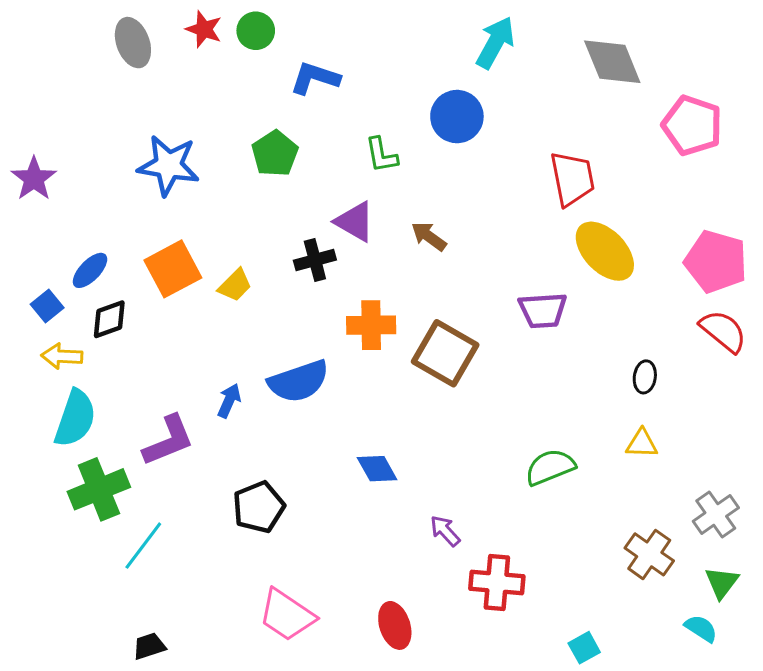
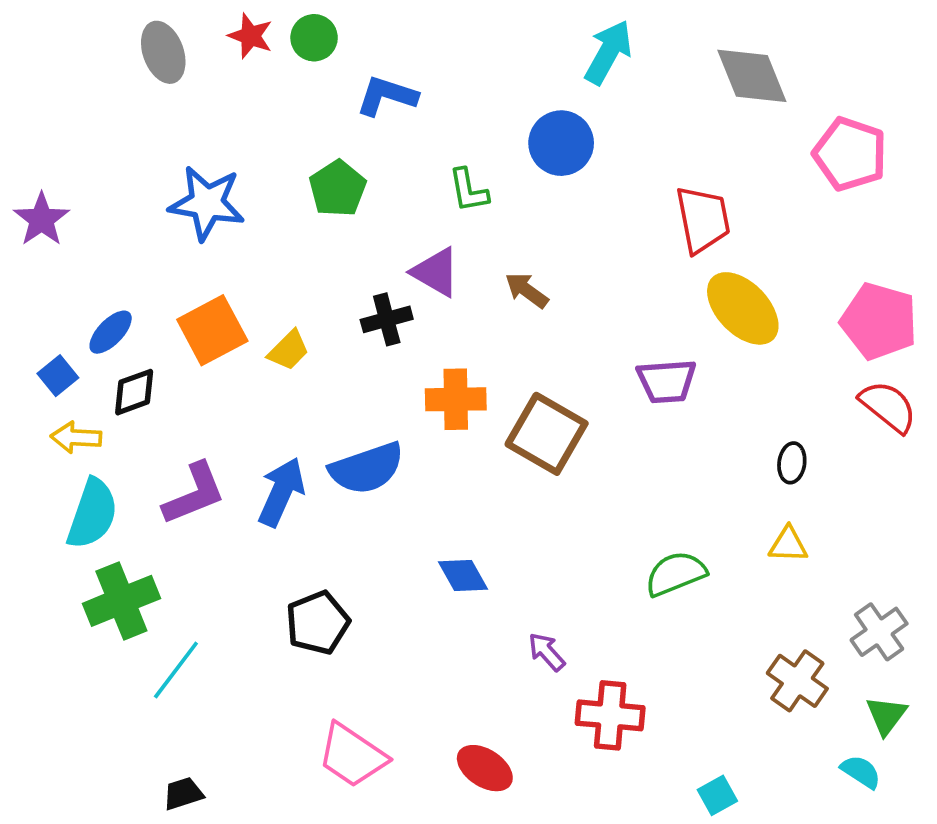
blue arrow: (229, 401) -> (281, 492), size x1.6
purple L-shape: (168, 441) -> (194, 494), moved
red ellipse: (395, 625) -> (485, 768), turned -39

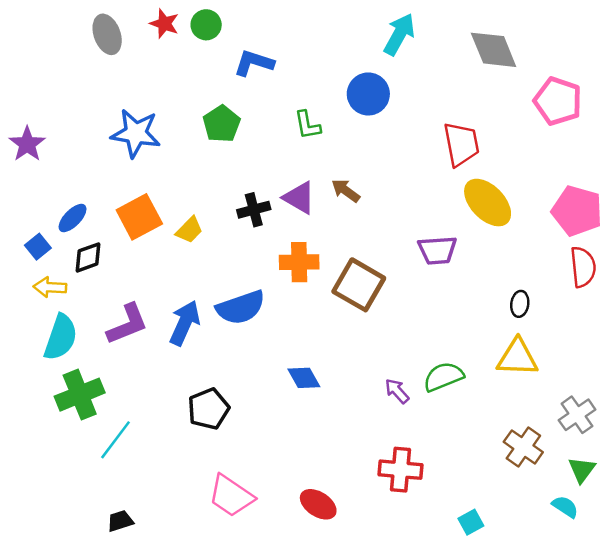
purple triangle: (436, 272) -> (299, 198), moved
red semicircle: (888, 407) -> (583, 267), turned 45
yellow triangle: (788, 545) -> (517, 358), size x1.6
purple arrow: (547, 652) -> (397, 391), moved

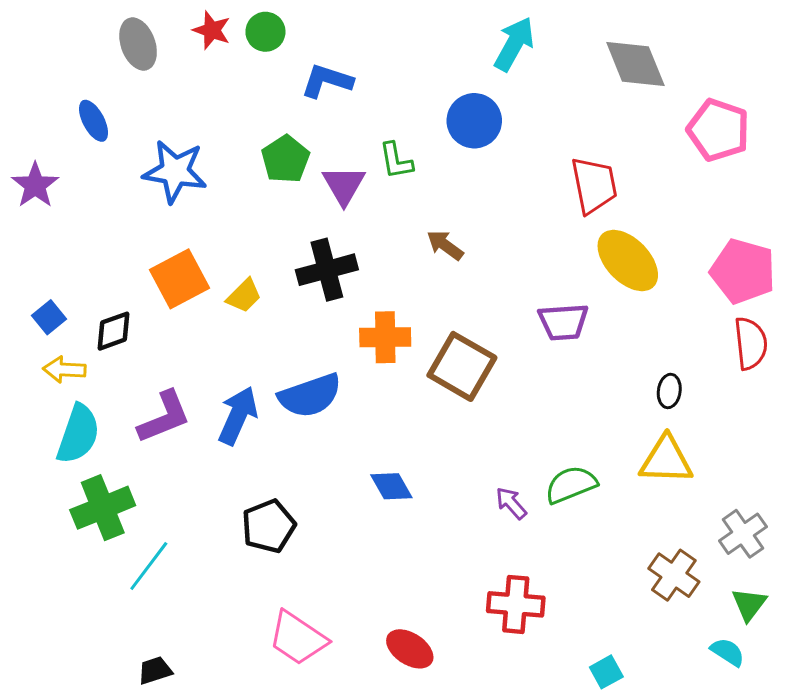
purple triangle: (299, 198) -> (344, 185), moved, turned 30
black cross: (254, 210) -> (327, 270), size x1.4
blue ellipse: (73, 218) -> (94, 121), moved, turned -72

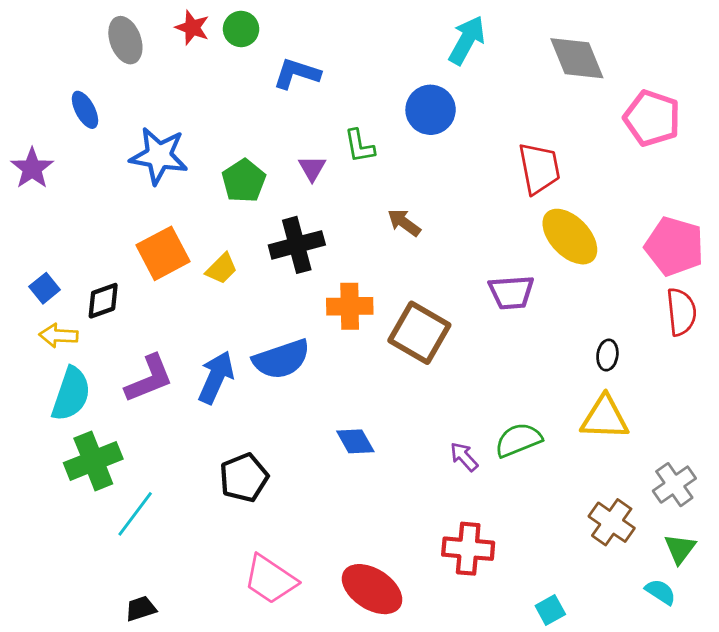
green pentagon: (285, 159) -> (244, 181), moved
purple triangle: (344, 185) -> (312, 168), size x0.7
red ellipse: (410, 649) -> (372, 589), size x1.4

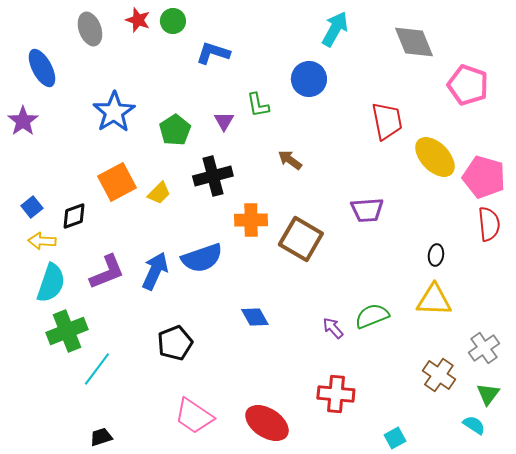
blue ellipse: (85, 110) -> (42, 68), moved, size x1.4
blue star: (159, 156) -> (114, 112), turned 30
yellow ellipse: (570, 237) -> (435, 157), moved

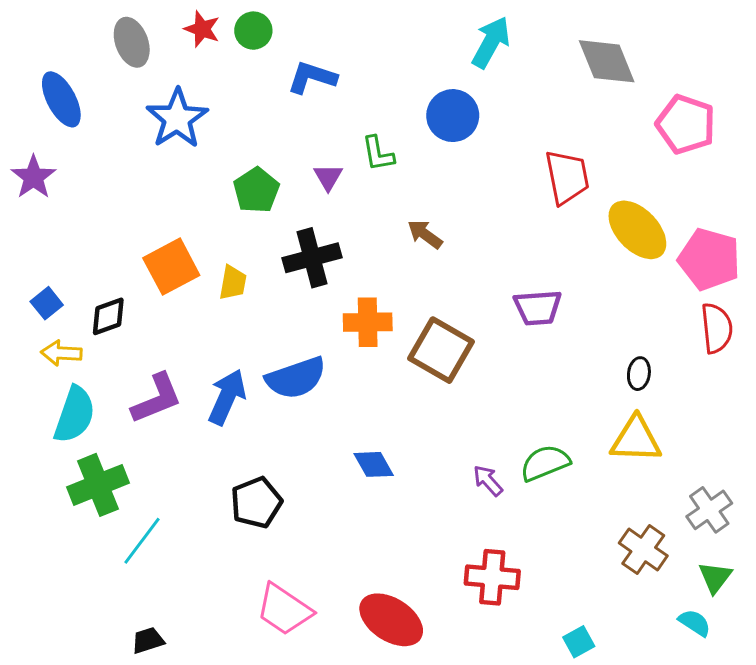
blue star: (114, 112) -> (177, 118), moved
yellow trapezoid: (159, 193) -> (233, 283), turned -35

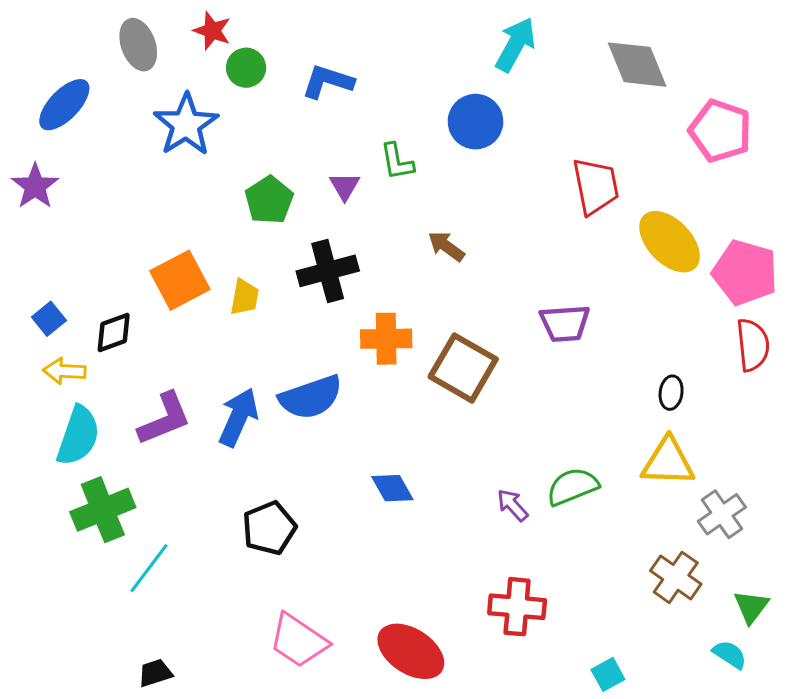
green circle: (253, 31) -> (246, 68), moved
blue ellipse: (61, 99) -> (64, 105), turned 72
gray cross: (709, 510) -> (722, 514), moved

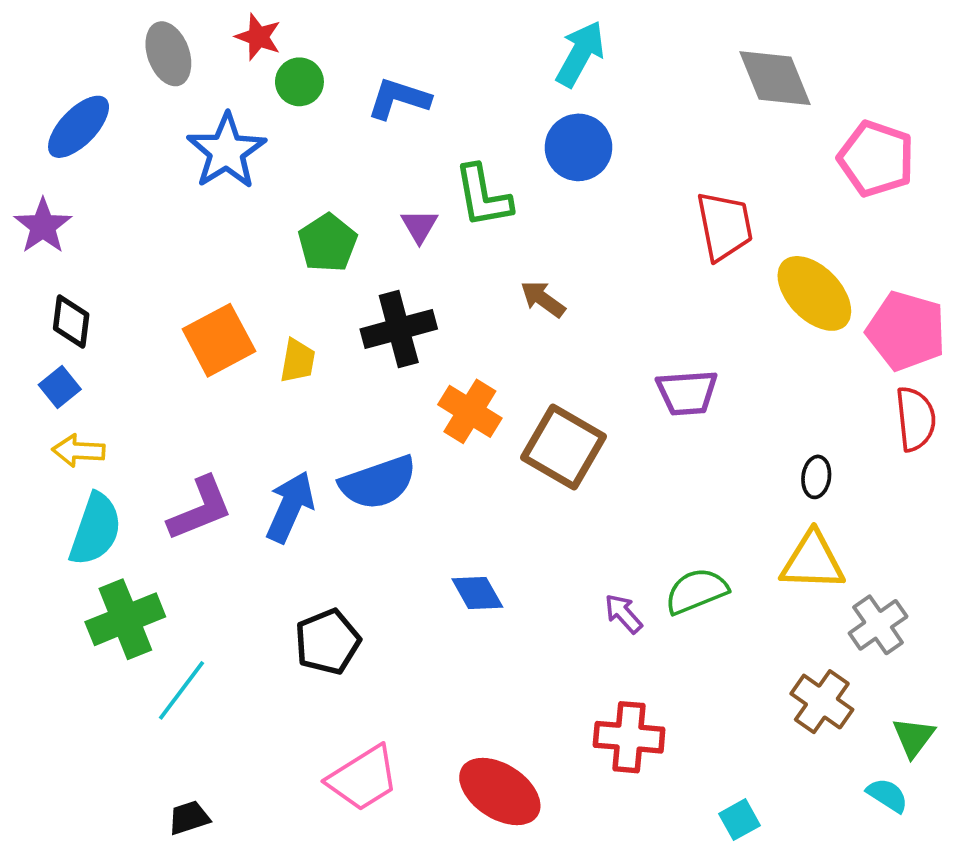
cyan arrow: (516, 45) -> (580, 54), moved
green L-shape: (397, 162) -> (483, 196), size x1.4
black diamond: (114, 333) -> (71, 322), moved, turned -63
orange cross: (386, 339) -> (470, 411), turned 33
pink trapezoid: (298, 641) -> (363, 778), turned -66

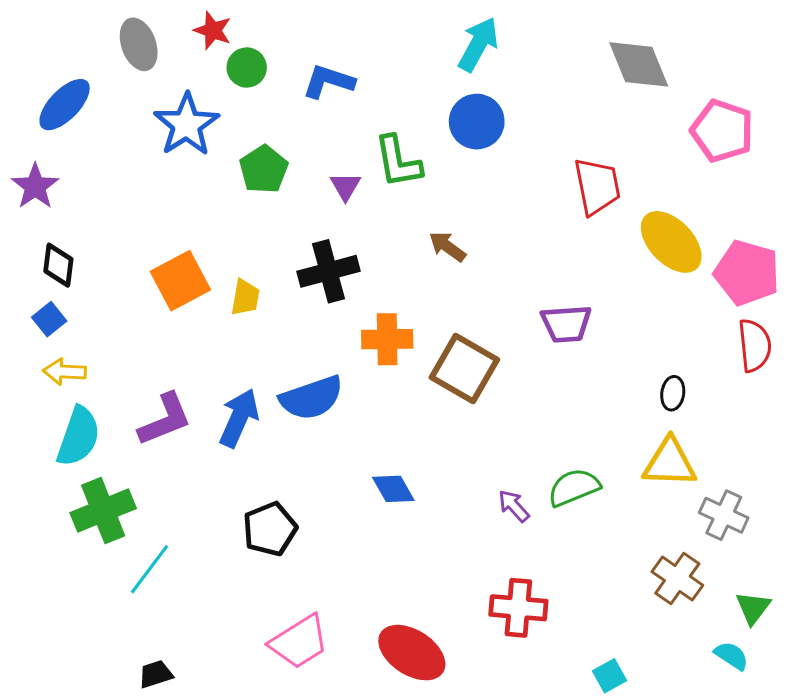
green pentagon: (328, 243) -> (264, 169), moved
orange cross: (470, 411) -> (387, 339), turned -33
gray cross: (878, 625) -> (724, 515), turned -30

